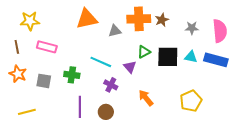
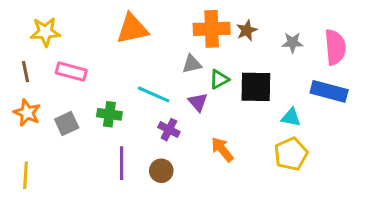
gray triangle: (115, 31) -> (192, 64), moved
cyan triangle: (191, 57) -> (291, 117), moved
gray square: (44, 81) -> (67, 123), turned -35
yellow line: (27, 112) -> (25, 175), moved, turned -72

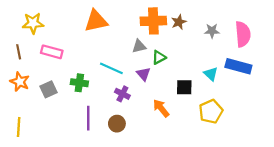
black square: (256, 87) -> (184, 87), moved, size x0.7
cyan triangle: (291, 117) -> (211, 74), moved, turned 32

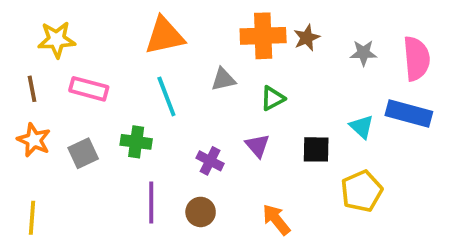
gray triangle: (139, 46) -> (223, 79), moved
cyan line: (111, 68) -> (166, 96), moved, turned 45
purple triangle: (143, 74) -> (257, 146), moved
orange arrow: (161, 108) -> (276, 220), moved

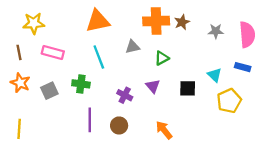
blue rectangle: (409, 113) -> (243, 67), size x0.6
yellow pentagon: (362, 191) -> (229, 101), moved

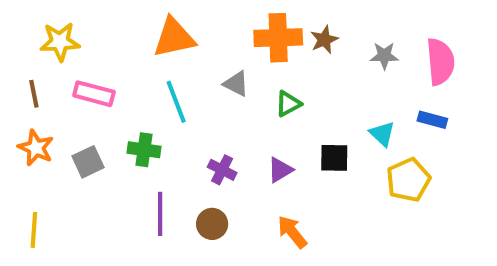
gray triangle: (133, 47) -> (236, 84), turned 40
purple triangle: (153, 86) -> (280, 170), moved, turned 40

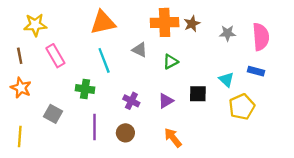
pink rectangle: (94, 94) -> (55, 56), turned 45
gray square: (88, 162) -> (53, 114), moved, turned -36

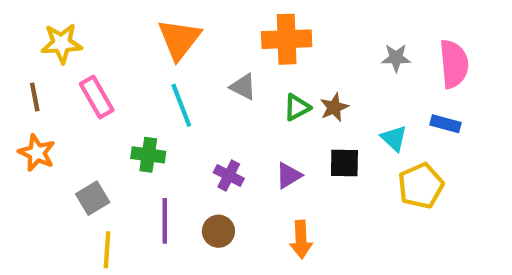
orange triangle: (103, 22) -> (179, 39), turned -40
brown star: (192, 24) -> (334, 107), moved
gray square: (53, 114) -> (93, 198), turned 30
yellow line: (20, 136) -> (107, 250), moved
orange arrow: (173, 138) -> (301, 239), turned -144

